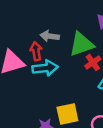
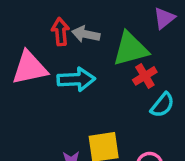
red arrow: (36, 51) -> (60, 32), moved

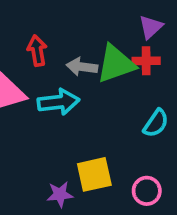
gray arrow: (86, 34) -> (82, 67), moved
red cross: (145, 76) -> (146, 61), moved, turned 35

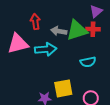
cyan semicircle: (156, 123) -> (88, 62), moved, turned 42

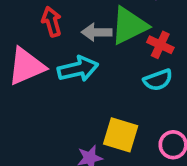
red cross: (93, 29) -> (160, 45), moved, turned 32
yellow square: (63, 88) -> (121, 135), turned 36

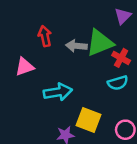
pink triangle: (26, 66) -> (25, 67), size x0.7
cyan arrow: (78, 69) -> (58, 92), moved

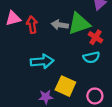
red arrow: (45, 36) -> (32, 25), moved
pink triangle: (25, 67) -> (13, 18), moved

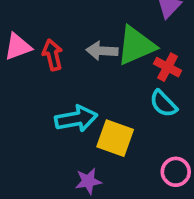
cyan semicircle: (91, 57) -> (163, 104), turned 63
yellow square: (65, 86) -> (115, 138), moved

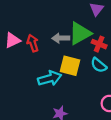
yellow square: (115, 138) -> (70, 66), moved

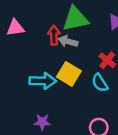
green triangle: (80, 33) -> (75, 19), moved
red arrow: (33, 43) -> (54, 35), moved

